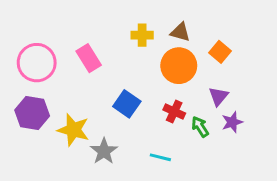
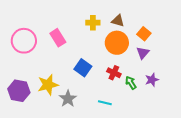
purple triangle: (218, 96) -> (143, 53), moved
purple hexagon: (32, 113) -> (19, 91), moved
yellow star: (73, 130) -> (48, 85), turned -30

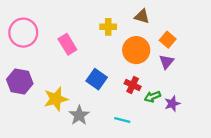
brown triangle: (118, 21) -> (142, 16), moved
pink circle: (24, 41) -> (23, 33), moved
purple star: (152, 80) -> (172, 104), moved
green arrow: (131, 83) -> (152, 97), turned -80
purple hexagon: (19, 91) -> (20, 82), moved

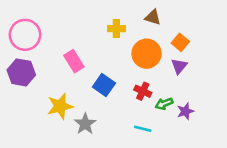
pink rectangle: (67, 44) -> (74, 61), moved
purple hexagon: (20, 82) -> (21, 72), moved
cyan line: (122, 120) -> (143, 129), moved

